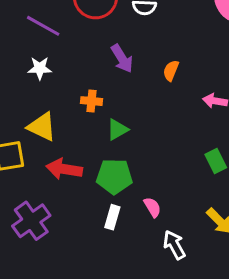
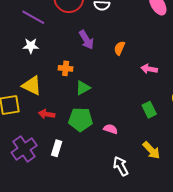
red arrow: (64, 169) -> (47, 114), size x0.7
pink semicircle: (152, 207) -> (111, 129), moved, turned -40
white rectangle: (112, 217) -> (57, 148), moved

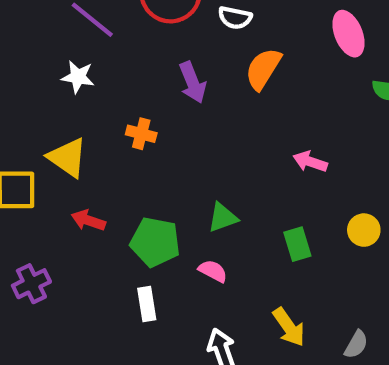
orange semicircle: (119, 48) -> (263, 69), moved, size x1.5
green triangle: (83, 88) -> (223, 218), moved
white rectangle: (57, 148) -> (147, 304), moved, turned -35
purple cross: (24, 149) -> (31, 284), size x0.7

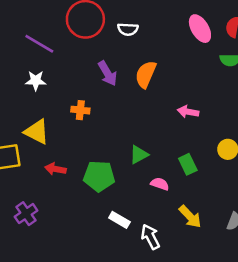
orange semicircle: (263, 69) -> (146, 74), moved
pink semicircle: (213, 271) -> (160, 184), moved
white rectangle: (147, 304) -> (119, 220), moved, turned -42

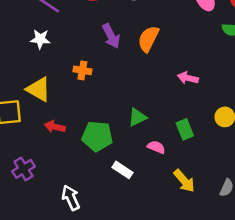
white rectangle: (119, 220) -> (123, 170), moved
white arrow: (150, 237) -> (71, 198), moved

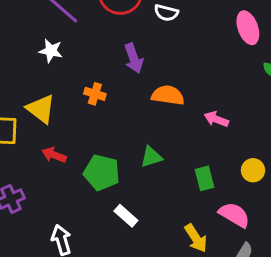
orange semicircle: (148, 39) -> (168, 95), moved, turned 64
pink semicircle: (156, 147) -> (234, 215), moved, size x1.5

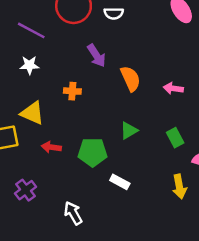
orange semicircle: (168, 95) -> (130, 79), turned 70
yellow arrow: (196, 238) -> (179, 187), turned 35

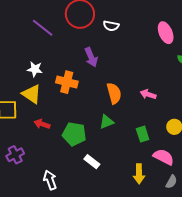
white star: (29, 65) -> (35, 69), moved
orange semicircle: (130, 79) -> (114, 93), moved
orange cross: (72, 91) -> (67, 82), size x1.5

